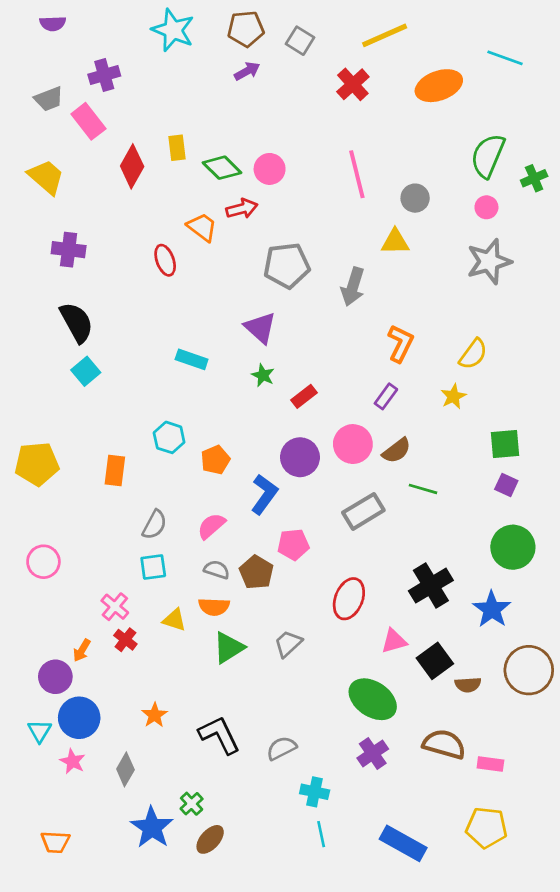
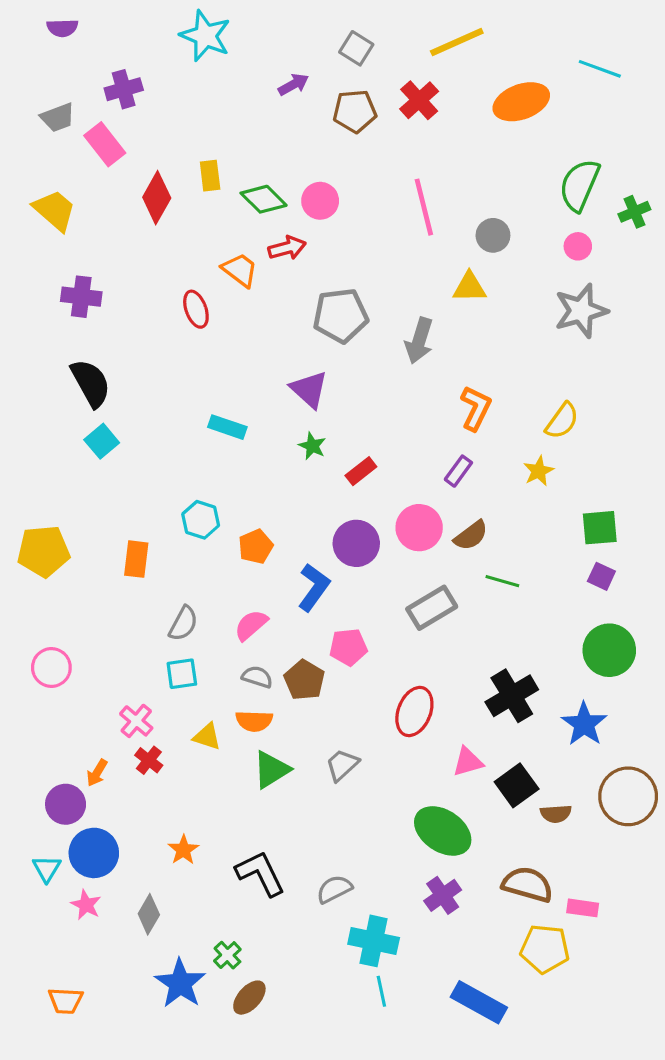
brown pentagon: (246, 29) -> (355, 111), moved
cyan cross: (315, 792) -> (374, 941), size x1.4
yellow pentagon: (486, 828) -> (545, 949), moved

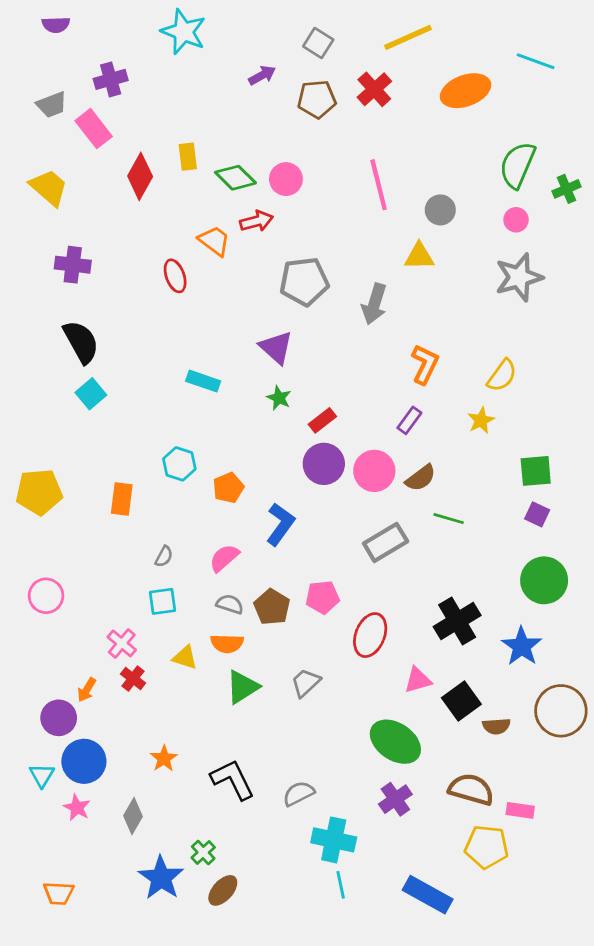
purple circle: (356, 543) -> (324, 464), moved
gray semicircle: (183, 624) -> (164, 556), size x0.7
pink pentagon: (348, 647) -> (322, 597), moved

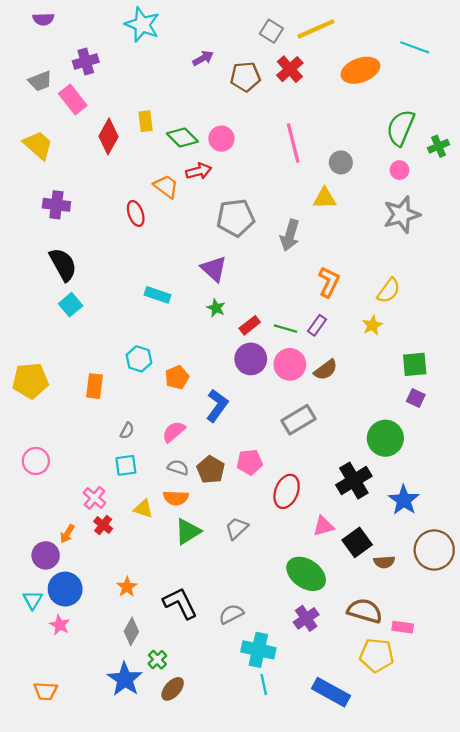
gray square: (318, 43) -> (271, 31), moved
green line: (449, 519) -> (285, 329), moved
green circle: (544, 580) -> (385, 438), moved
gray diamond: (133, 816) -> (131, 631), moved

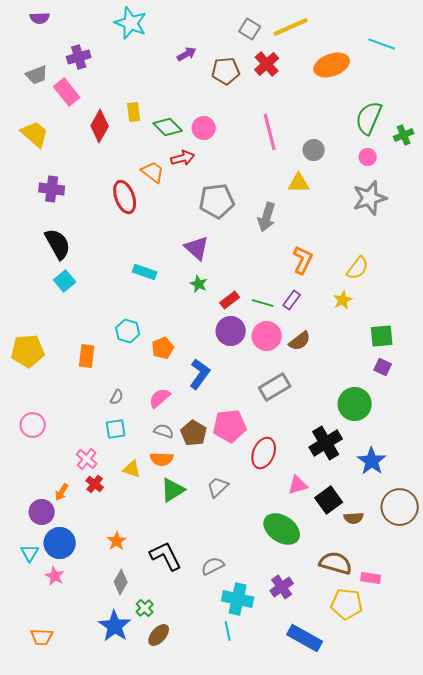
red ellipse: (136, 213) -> (125, 197), size x1.4
pink pentagon: (250, 462) -> (230, 426), size x1.4
purple cross: (306, 618) -> (282, 587), moved
cyan line: (264, 685) -> (228, 631), moved

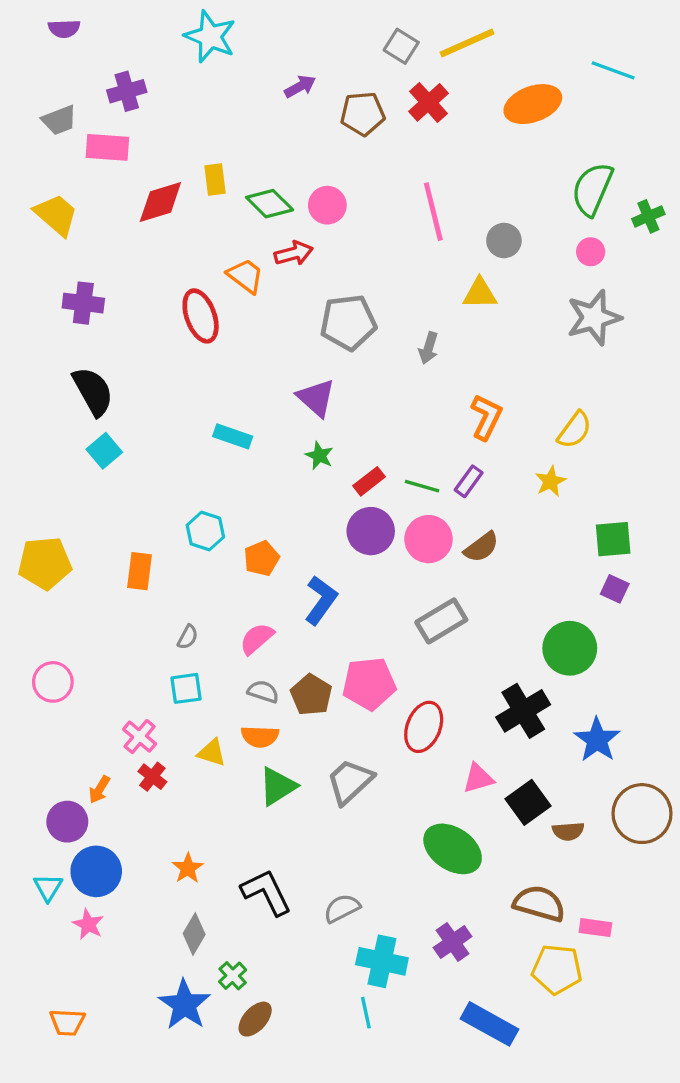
pink rectangle: (67, 92) -> (107, 147), turned -48
red diamond: (100, 126) -> (160, 202), turned 44
gray arrow: (267, 217) -> (428, 348), size x0.7
gray trapezoid: (218, 487) -> (350, 781), size x1.4

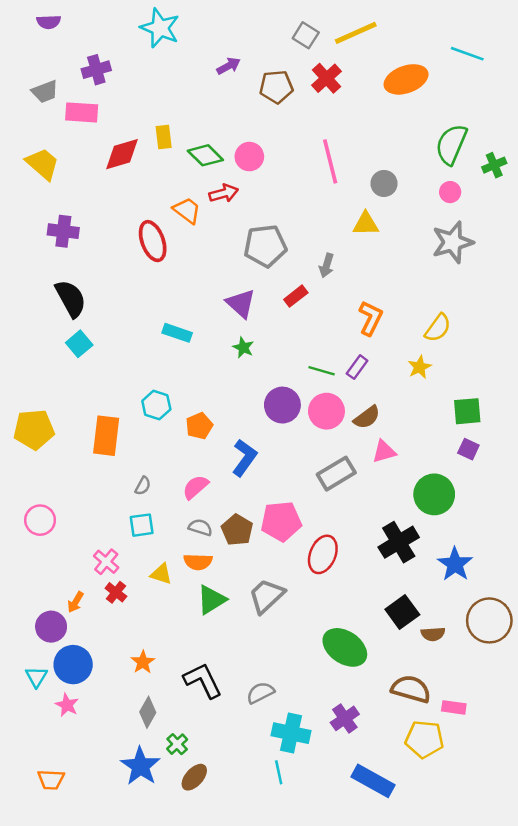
red rectangle: (369, 481) -> (296, 296), moved
orange rectangle: (140, 571) -> (106, 436), size x1.4
pink triangle: (478, 778) -> (384, 452), moved

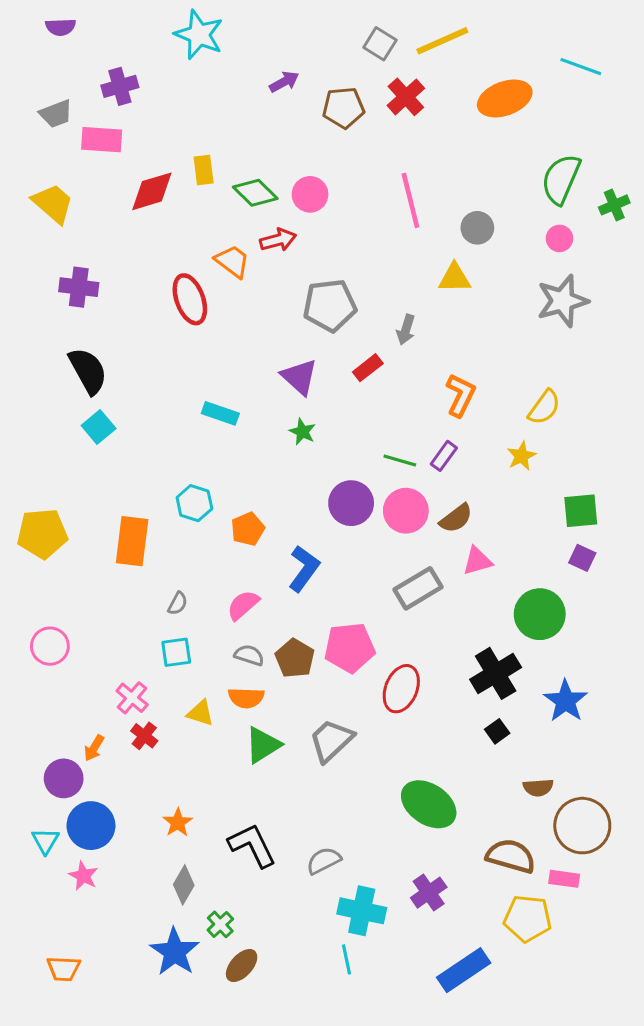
black square: (402, 612) -> (497, 731), moved, size x0.6
brown circle: (489, 620) -> (582, 826), moved
blue rectangle: (373, 781) -> (464, 970), turned -63

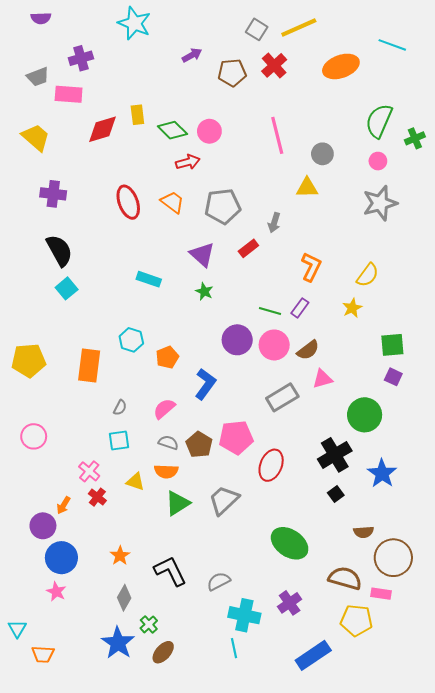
orange trapezoid: (232, 261) -> (172, 202), moved
cyan triangle: (45, 841) -> (17, 629), moved

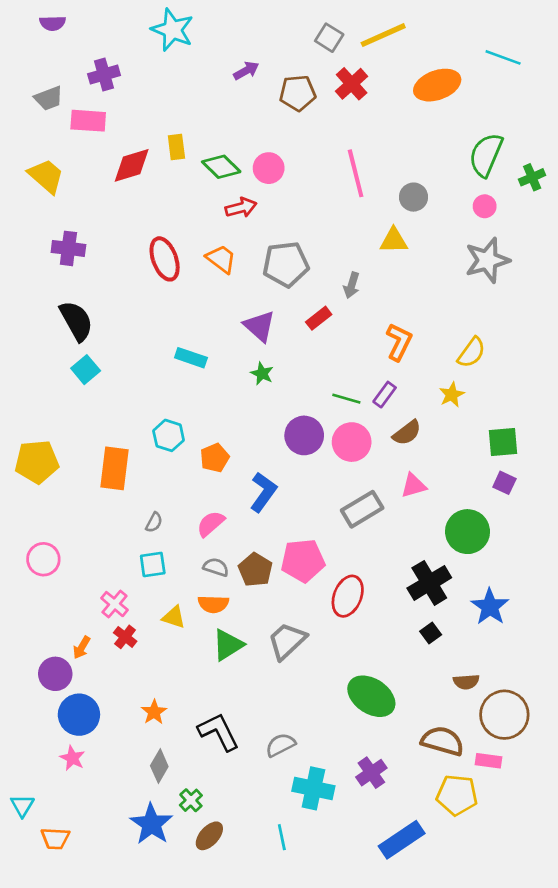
brown semicircle: (308, 350) -> (407, 433), moved
cyan line: (234, 648) -> (282, 837), moved

